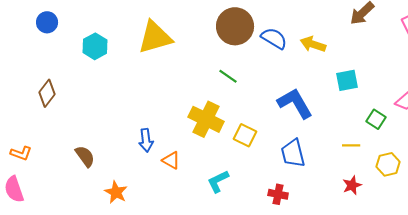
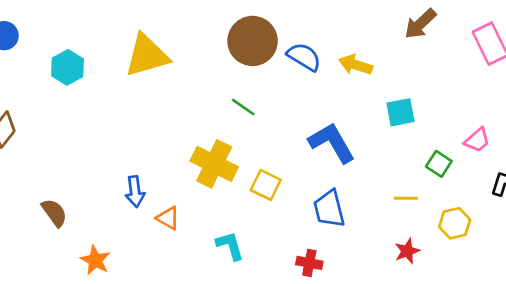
cyan L-shape: (218, 181) -> (230, 246), turned 100

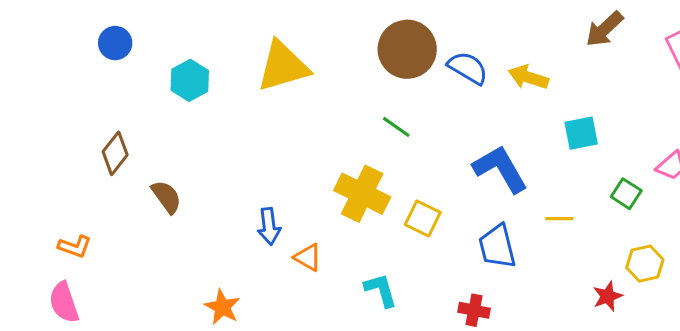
yellow line: (406, 198) -> (559, 219), moved
brown semicircle: (54, 213) -> (166, 197), moved
red star: (407, 251) -> (608, 296), moved

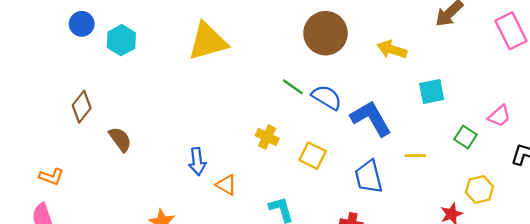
brown circle: (407, 49) -> (326, 33), moved
blue semicircle: (468, 68) -> (327, 97), moved
cyan hexagon: (190, 80) -> (121, 40), moved
yellow cross: (362, 194) -> (267, 137), size x0.6

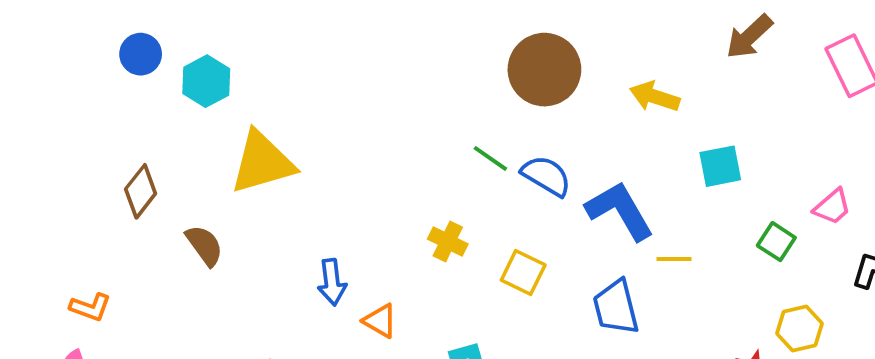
yellow triangle: (208, 41) -> (262, 162), moved
yellow line: (415, 156) -> (674, 259), moved

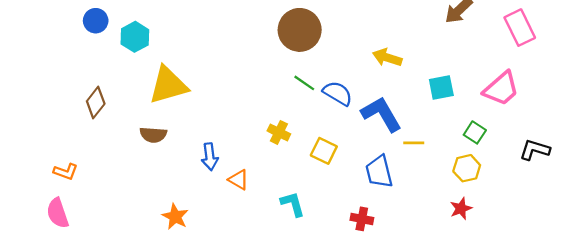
brown circle: (544, 70) -> (300, 30), moved
yellow arrow: (655, 97) -> (387, 58), moved
pink trapezoid: (832, 207) -> (501, 89), moved, size x1.6
brown semicircle: (204, 245) -> (153, 135), moved, turned 130
yellow hexagon: (799, 328) -> (467, 168), moved

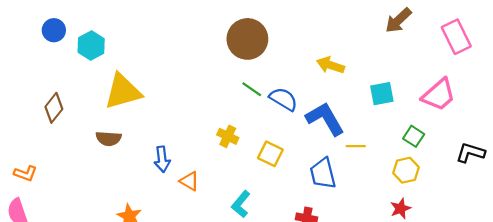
cyan L-shape: (293, 204) -> (241, 204), turned -124

